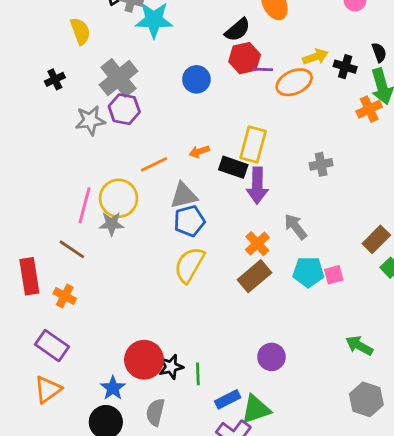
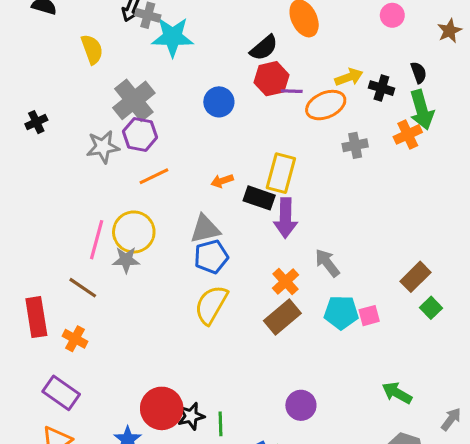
black cross: (55, 79) -> (36, 122), moved
orange line: (154, 164) -> (154, 176), moved
gray cross: (321, 164) -> (355, 145), moved

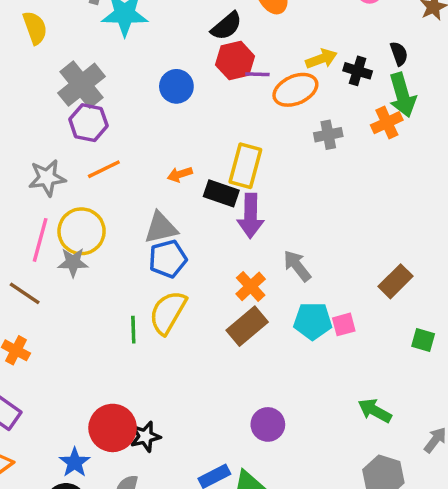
gray star: (103, 147) -> (47, 178), moved
green square: (431, 308) -> (423, 340), moved, turned -30
green line: (220, 424) -> (133, 330), moved

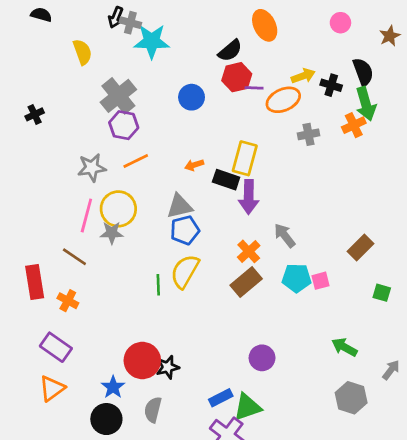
black semicircle: (399, 54) -> (363, 72), size x1.5

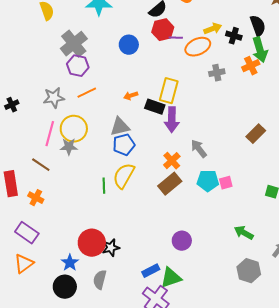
black cross: (35, 114) -> (12, 105), moved
brown rectangle: (360, 247) -> (256, 134), moved

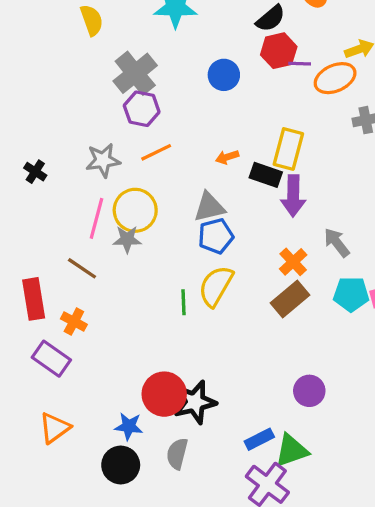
black cross: (12, 105) -> (35, 172), turned -32
purple rectangle: (27, 233) -> (51, 359), moved
black star: (111, 248) -> (195, 402), size x1.5
blue star: (70, 263) -> (129, 426), turned -30

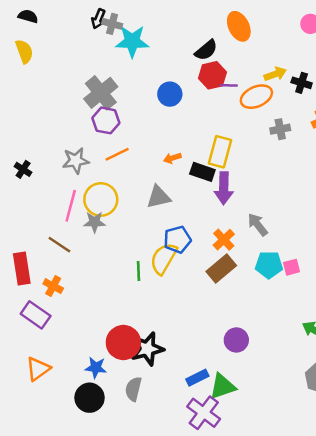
yellow semicircle: (92, 20) -> (24, 51), moved
blue pentagon: (216, 236) -> (177, 240), moved

